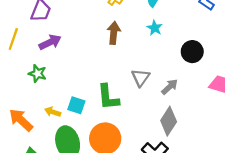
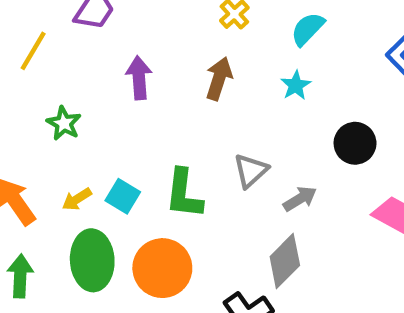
purple arrow: (50, 42) -> (139, 78), moved, turned -80
yellow arrow: (53, 112) -> (77, 199), turned -63

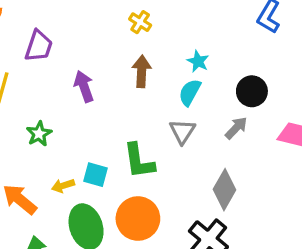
cyan semicircle: (308, 29) -> (190, 92), moved
green star: (64, 123) -> (39, 134), turned 30
yellow arrow: (77, 199) -> (63, 186), turned 30
gray arrow: (300, 199) -> (236, 128), moved

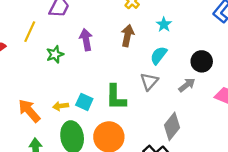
cyan star: (198, 61) -> (164, 24), moved
green star: (39, 134) -> (55, 54), moved

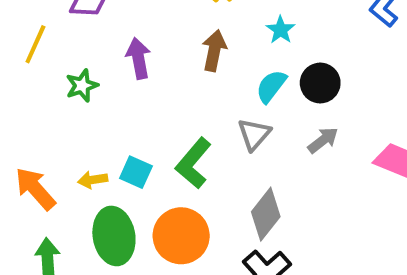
black circle: (202, 61) -> (320, 83), moved
green L-shape: (116, 97) -> (193, 163), turned 40
gray diamond: (172, 126) -> (266, 214), moved

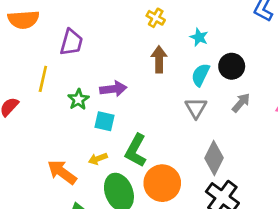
purple arrow: (138, 58) -> (113, 89), moved, turned 105
green L-shape: (193, 163) -> (136, 150), moved
cyan square: (136, 172) -> (105, 121), moved

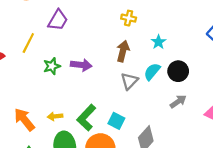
yellow cross: (156, 18) -> (129, 18), turned -32
gray triangle: (196, 108) -> (129, 81), moved
cyan square: (105, 121) -> (116, 121), moved

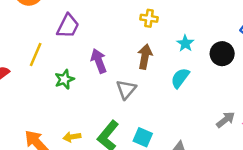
purple arrow: (81, 65) -> (99, 61), moved, turned -114
black circle: (178, 71) -> (222, 54), moved
gray triangle: (129, 81) -> (126, 89), moved
gray arrow: (178, 102) -> (226, 120), moved

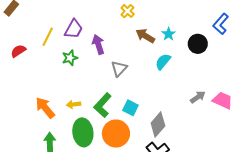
yellow cross: (149, 18) -> (128, 11), moved, turned 32
purple trapezoid: (68, 26) -> (74, 29), moved
brown arrow: (145, 57) -> (145, 36), moved, turned -72

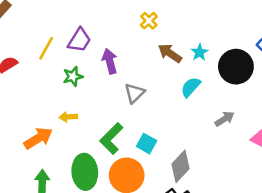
black circle: (198, 44) -> (236, 67), size x1.4
gray arrow: (198, 97) -> (225, 119), moved
yellow arrow: (74, 104) -> (68, 117), moved
orange arrow: (45, 108) -> (38, 138), turned 95

